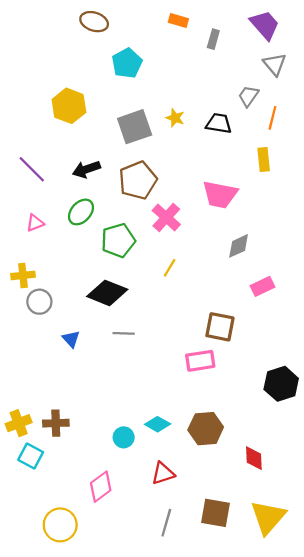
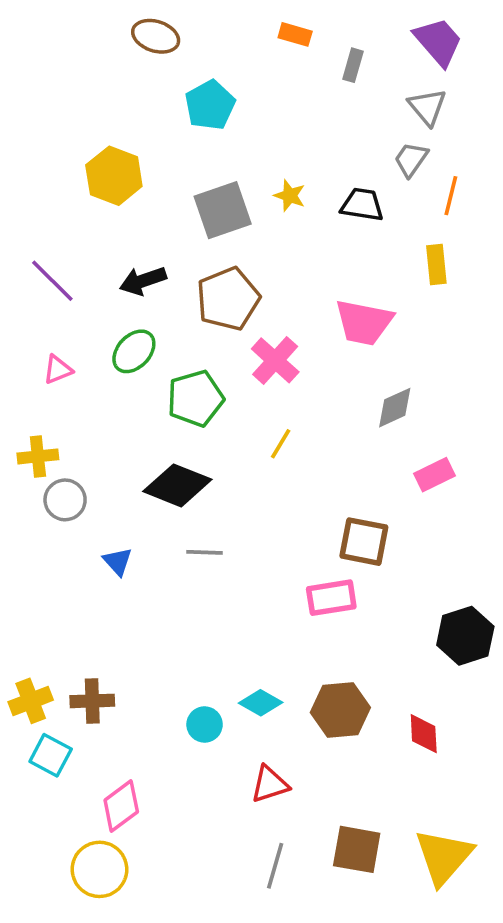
gray triangle: (275, 64) -> (427, 107), moved
red diamond: (254, 458) -> (424, 734), moved
pink diamond: (101, 487) -> (121, 806), moved

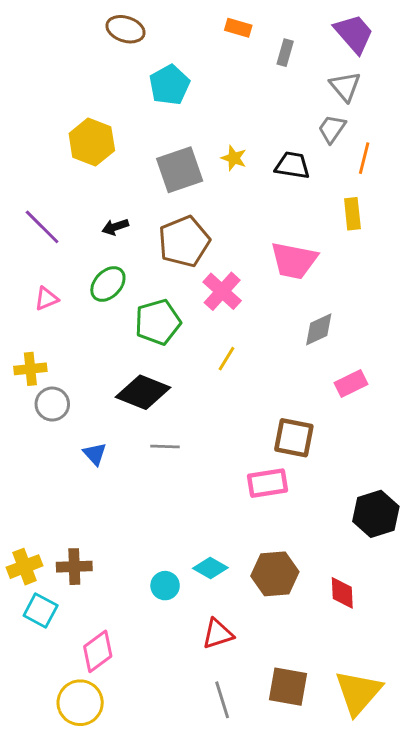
black arrow: (143, 281) -> (115, 227), size x0.7
gray line: (275, 866) -> (222, 700), turned -33

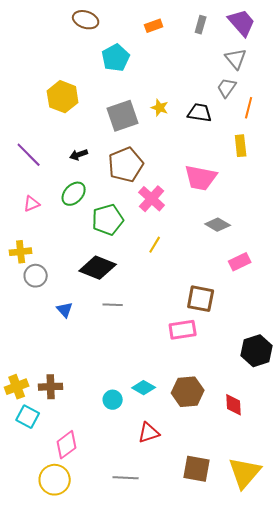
orange rectangle: (238, 28) -> (154, 26), moved, turned -36
gray rectangle: (285, 53) -> (201, 25), moved
gray diamond: (319, 329) -> (218, 225), turned 55
gray line: (222, 700) -> (126, 478), moved, turned -70

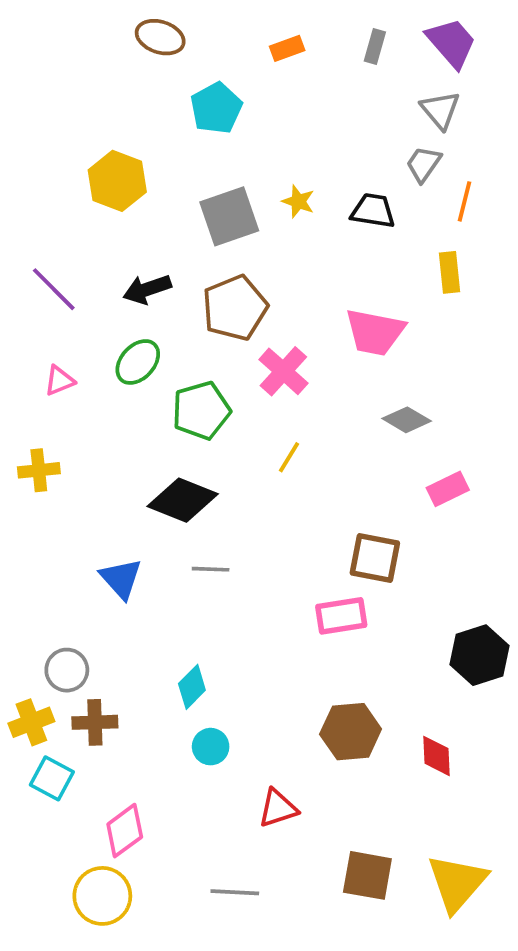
black arrow: (79, 155) -> (147, 289), size x1.4
gray circle: (36, 276) -> (67, 670), moved
blue triangle: (65, 310) -> (121, 579), size x1.4
cyan diamond: (144, 388) -> (192, 687), moved, turned -75

